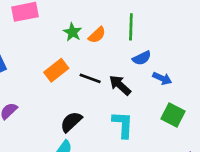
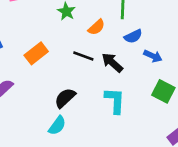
orange semicircle: (97, 35) -> (97, 27), moved
orange rectangle: (56, 70) -> (36, 53), moved

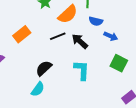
orange semicircle: (97, 27) -> (68, 14), size x1.5
blue semicircle: (133, 36) -> (96, 21), turned 40
black line: (83, 56) -> (58, 36), turned -42

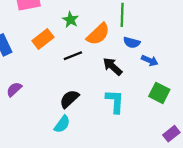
orange rectangle: (22, 34) -> (43, 39), moved
black line: (58, 36) -> (73, 56), moved

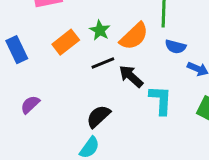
green star: (71, 20) -> (100, 30), moved
black arrow: (113, 67) -> (131, 76), moved
cyan L-shape: (115, 101) -> (161, 100), moved

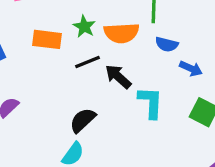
orange semicircle: (134, 36) -> (121, 33), turned 40
orange rectangle: (66, 42) -> (47, 39), turned 45

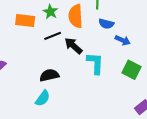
orange semicircle: (121, 33) -> (76, 16), turned 90
black semicircle: (83, 120) -> (49, 75), turned 30

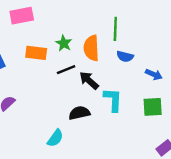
blue arrow: (123, 40) -> (154, 74), moved
green square: (131, 70) -> (153, 107), turned -30
black semicircle: (49, 75) -> (79, 113), moved

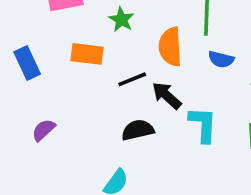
green star: (64, 43) -> (121, 19), moved
black semicircle: (79, 113) -> (138, 130), moved

